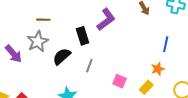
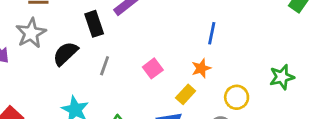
pink square: (119, 81) -> (153, 68), moved, turned 32

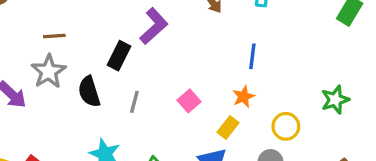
black rectangle: (94, 24) -> (119, 56), turned 50
black semicircle: (65, 54) -> (89, 92), turned -60

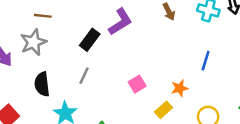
blue line: (252, 56) -> (206, 61), moved
black semicircle: (89, 92) -> (42, 84), moved
gray line: (134, 102) -> (84, 76), moved

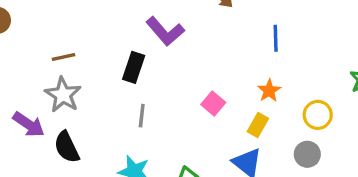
purple L-shape: (120, 22) -> (165, 31), turned 100
blue line: (206, 61) -> (276, 38), moved
black semicircle: (42, 84) -> (67, 147), moved

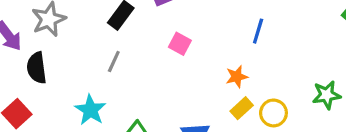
pink square: (213, 104) -> (180, 44), moved, turned -30
yellow rectangle: (258, 125) -> (242, 108), moved

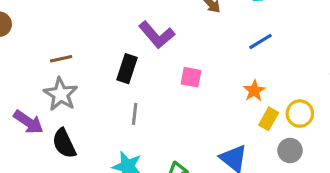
blue line: (258, 31) -> (260, 41), turned 60

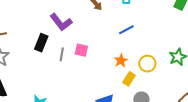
gray line: (135, 114) -> (62, 54), moved
yellow circle: (300, 114) -> (147, 64), moved

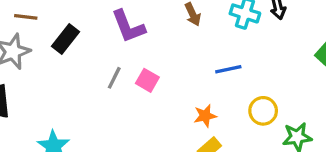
black rectangle: (41, 43) -> (66, 39), moved
yellow circle: (147, 64) -> (263, 111), moved

